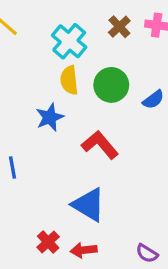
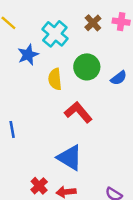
yellow semicircle: (69, 80) -> (55, 79), moved
blue star: (50, 117) -> (28, 55), moved

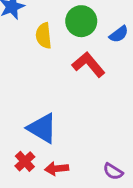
red L-shape: (78, 112) -> (88, 65), moved
blue triangle: (70, 158) -> (42, 128), moved

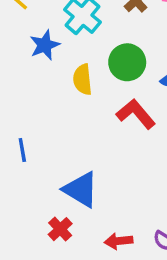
red arrow: (57, 169) -> (119, 241), moved

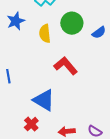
blue star: (45, 45) -> (16, 21), moved
red L-shape: (136, 114) -> (66, 66), moved

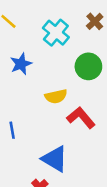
yellow semicircle: (45, 34) -> (56, 96), moved, turned -96

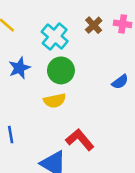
green circle: (88, 66) -> (61, 70), moved
red L-shape: (81, 118) -> (80, 140), moved

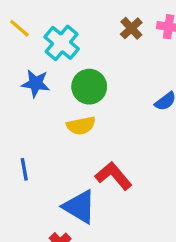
cyan cross: (55, 36) -> (62, 43), moved
blue star: (19, 68) -> (36, 83), turned 30

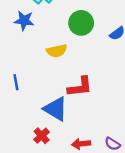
green circle: (89, 87) -> (81, 23), moved
red L-shape: (113, 176) -> (80, 87), turned 124

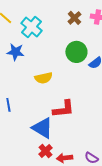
green circle: (81, 23) -> (76, 52), moved
red cross: (42, 136) -> (45, 151), moved

